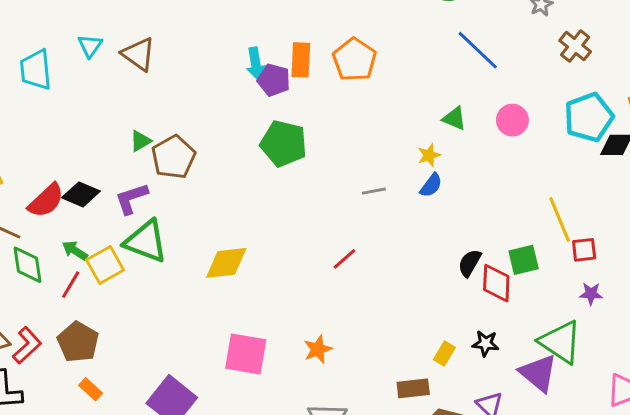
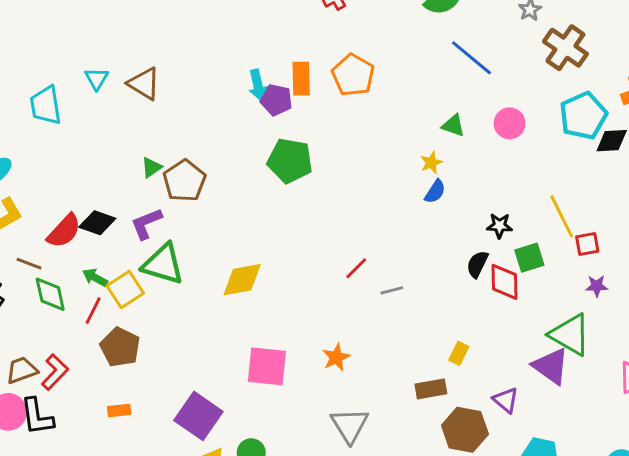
brown cross: (575, 46) -> (565, 48), size x1.4
gray line: (374, 191) -> (392, 290), moved
brown pentagon: (78, 342) -> (120, 347), moved
black star: (485, 343) -> (499, 226), moved
orange rectangle: (91, 389) -> (119, 411), turned -45

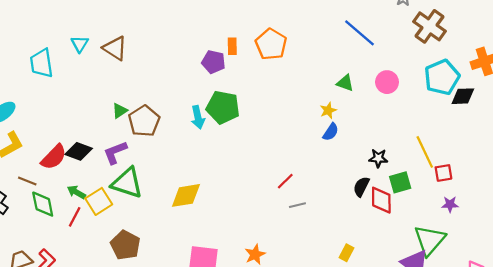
orange rectangle: (301, 79) -> (232, 46), size x0.7
cyan arrow: (258, 85) -> (198, 117), moved
red line: (356, 268) -> (285, 181), moved
green triangle: (570, 335) -> (430, 240), turned 40
brown pentagon: (120, 347) -> (125, 245), moved

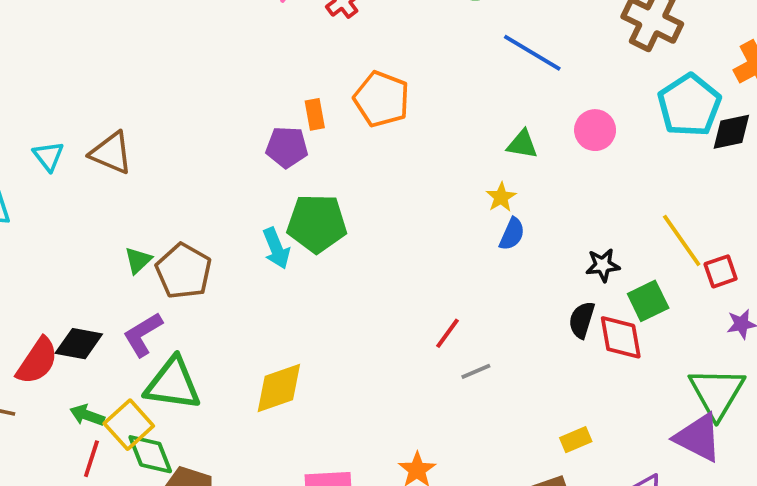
green diamond: (43, 204) -> (150, 454), moved
yellow rectangle: (346, 253) -> (576, 440), turned 49

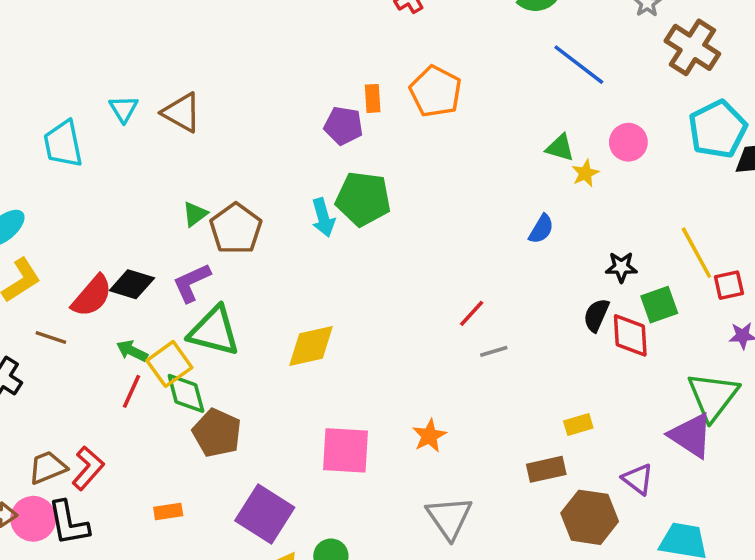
yellow star: (501, 197) -> (585, 173), moved

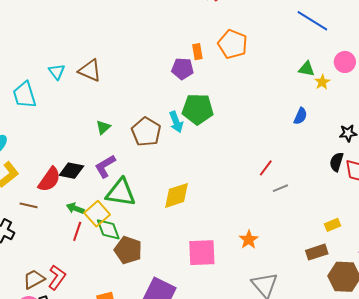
brown pentagon: (236, 229) -> (146, 132), moved

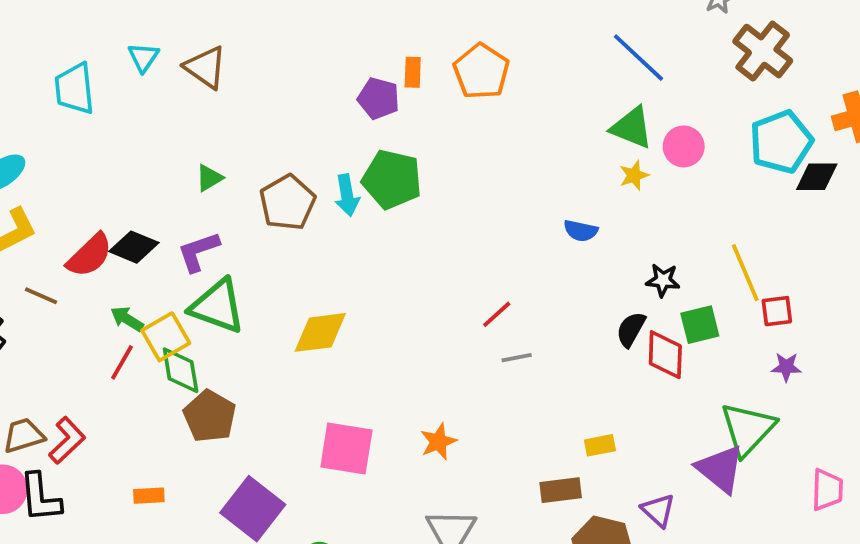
green triangle: (306, 69) -> (632, 128), moved, size x1.4
blue semicircle: (300, 116) -> (581, 231), turned 66

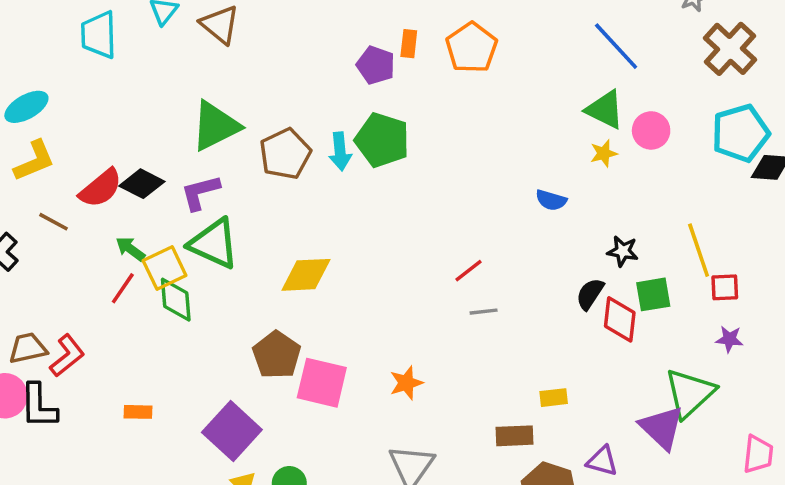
green triangle: (209, 178) -> (215, 126), size x2.0
brown pentagon: (210, 416) -> (277, 355), moved
purple triangle: (658, 510) -> (602, 461), turned -32

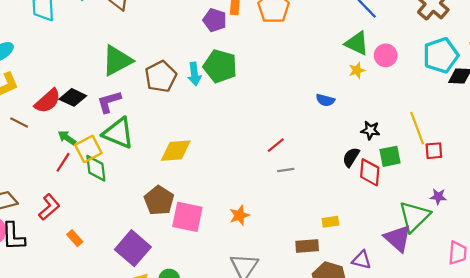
purple star: (729, 339) -> (438, 197), moved
red L-shape: (67, 356) -> (49, 207), moved
orange rectangle: (138, 412) -> (75, 238), turned 49

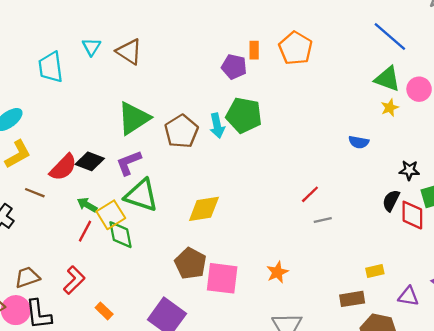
purple triangle: (362, 260) -> (408, 296), moved

